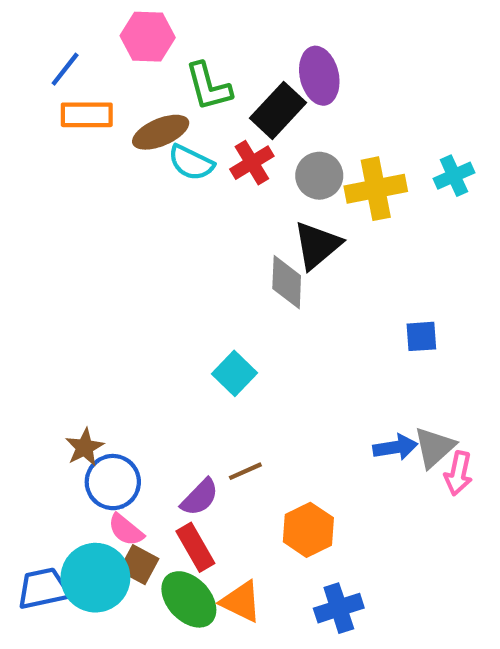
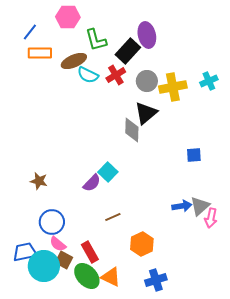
brown star: (85, 447) -> (39, 181), moved, turned -30
purple semicircle: (200, 497) -> (92, 183), moved
blue trapezoid: (43, 589) -> (25, 252), moved

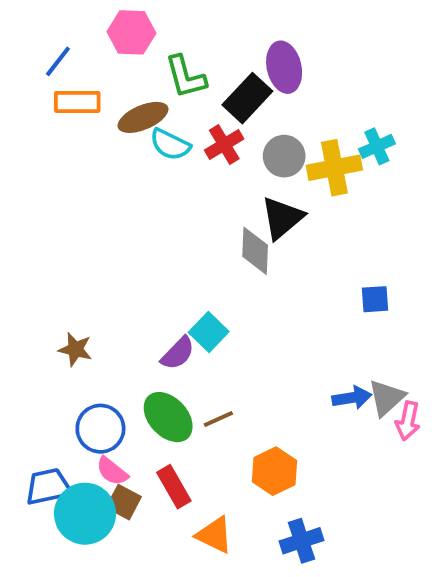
cyan cross: (209, 81) -> (377, 146), moved
green ellipse: (87, 276) -> (168, 417), moved

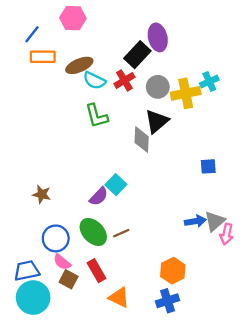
green L-shape: (186, 77) -> (96, 116), moved
orange hexagon: (274, 471) -> (173, 271), moved
cyan circle: (85, 514) -> (33, 298), moved

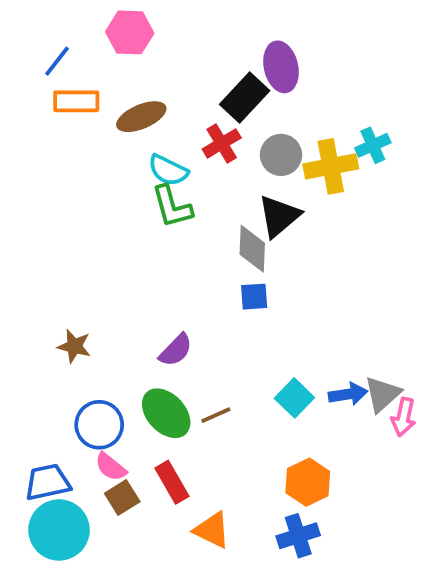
cyan semicircle: (94, 80) -> (168, 170), moved
blue square: (208, 166) -> (254, 297), moved
cyan square: (116, 185) -> (294, 398), moved
brown square: (69, 279) -> (122, 497), turned 30

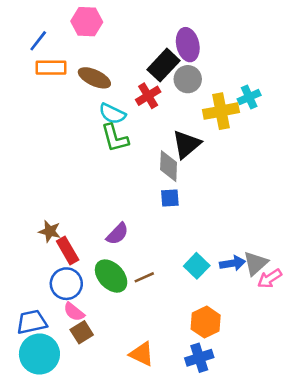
brown ellipse: (141, 117) -> (94, 78), turned 48
gray circle: (281, 155) -> (188, 79), moved
pink arrow: (403, 417) -> (270, 279), turned 45
red rectangle: (172, 482) -> (68, 250), moved

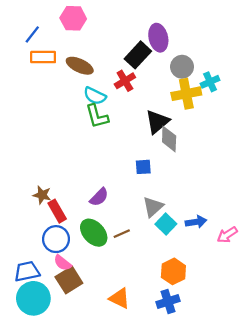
gray circle: (188, 79) -> (182, 67), moved
gray diamond: (169, 166) -> (169, 139), moved
gray triangle: (255, 263) -> (153, 207), moved
brown square: (82, 332) -> (69, 280), size x1.4

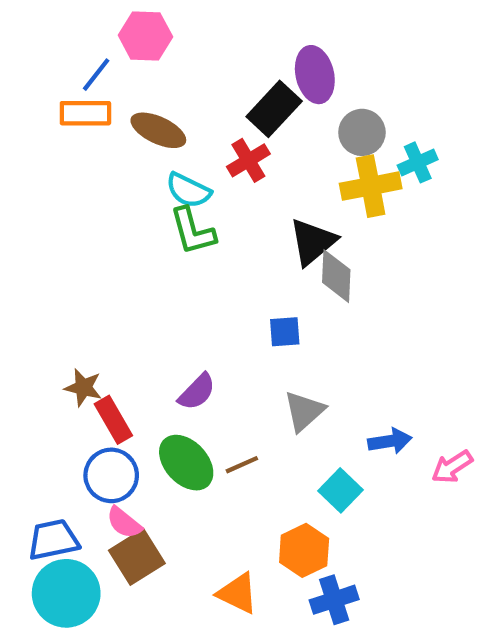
blue line: (32, 34) -> (96, 75), moved
cyan square: (166, 224) -> (341, 490), moved
orange hexagon: (173, 271) -> (304, 550), moved

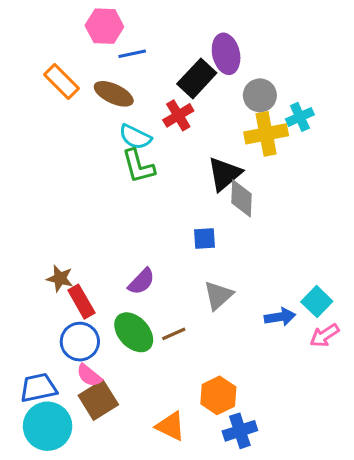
blue line: (96, 75) -> (132, 54), moved, turned 40
orange rectangle: (85, 113) -> (61, 82), turned 45
cyan square: (341, 490) -> (317, 302), moved

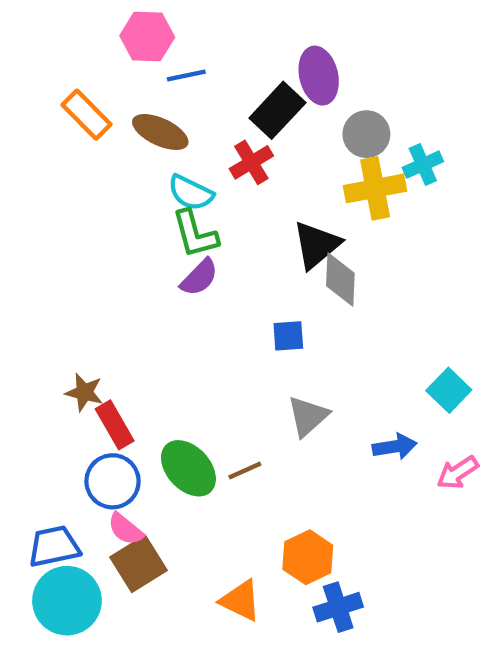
purple semicircle: (141, 282) -> (199, 277), moved
cyan square: (317, 302) -> (449, 390), moved

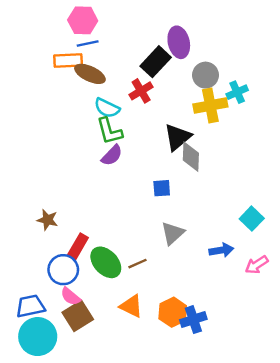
blue line: (186, 76) -> (88, 43), moved
orange rectangle: (86, 115) -> (68, 61), moved, turned -48
red rectangle: (115, 425) -> (78, 247), moved, turned 60
orange triangle: (241, 601) -> (131, 306), moved
blue cross: (338, 607) -> (193, 320), moved

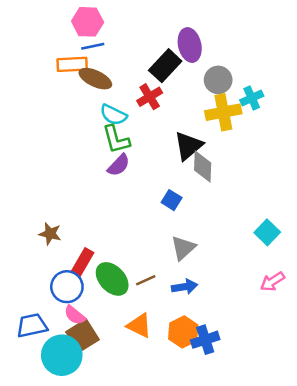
blue square: (162, 188) -> (172, 200), turned 36
blue arrow: (221, 250) -> (185, 287), moved
cyan circle: (38, 337) -> (62, 355), moved

